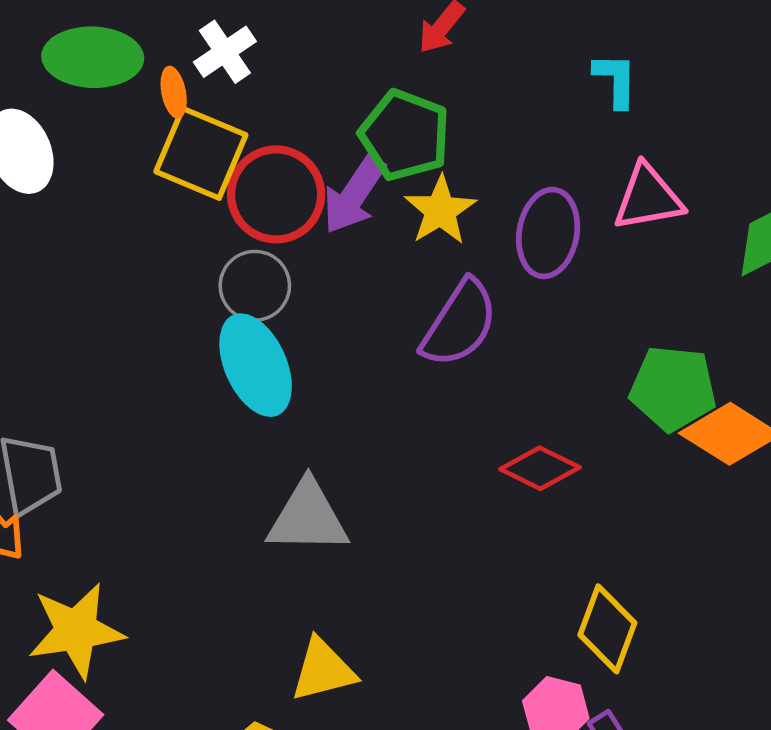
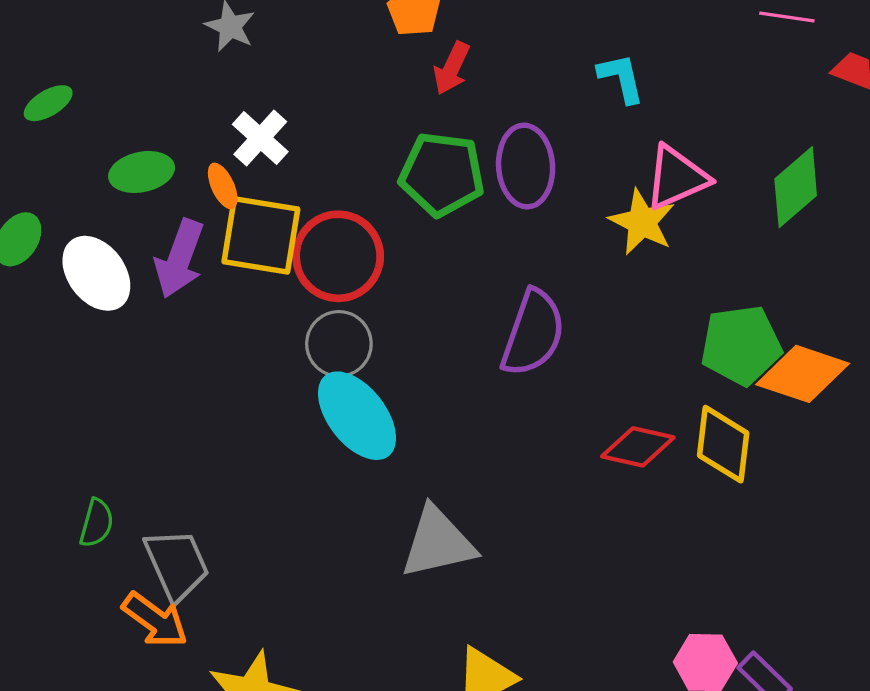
green ellipse: (93, 57) -> (142, 172), size x0.7
purple arrow: (354, 195) -> (180, 259), moved
yellow star: (440, 210) -> (642, 222), moved
purple ellipse: (548, 233) -> (526, 166), moved
yellow diamond: (607, 629) -> (723, 444), moved

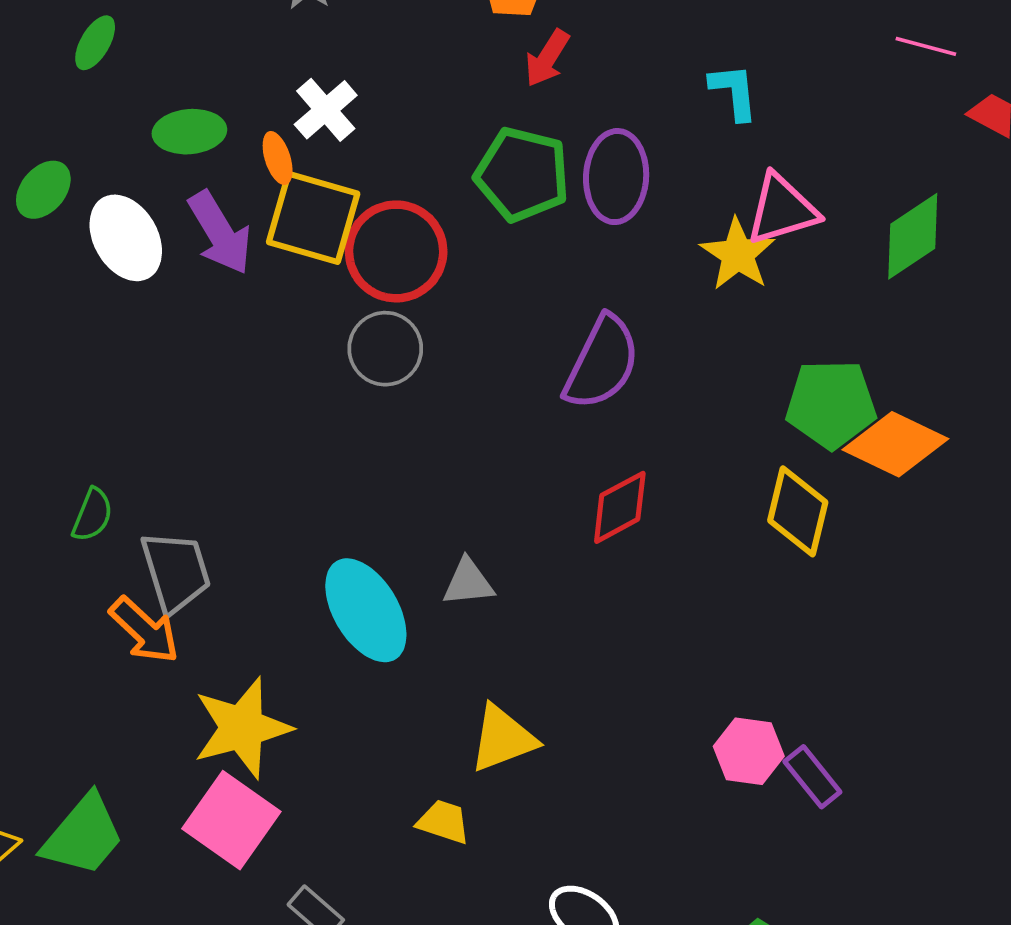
green ellipse: (48, 103) -> (95, 43), turned -36
purple arrow: (180, 259) -> (220, 233), turned -58
cyan ellipse: (357, 416) -> (366, 610), moved
red diamond: (638, 447) -> (620, 507), moved, turned -48
gray triangle: (438, 543) -> (468, 582), size x0.6

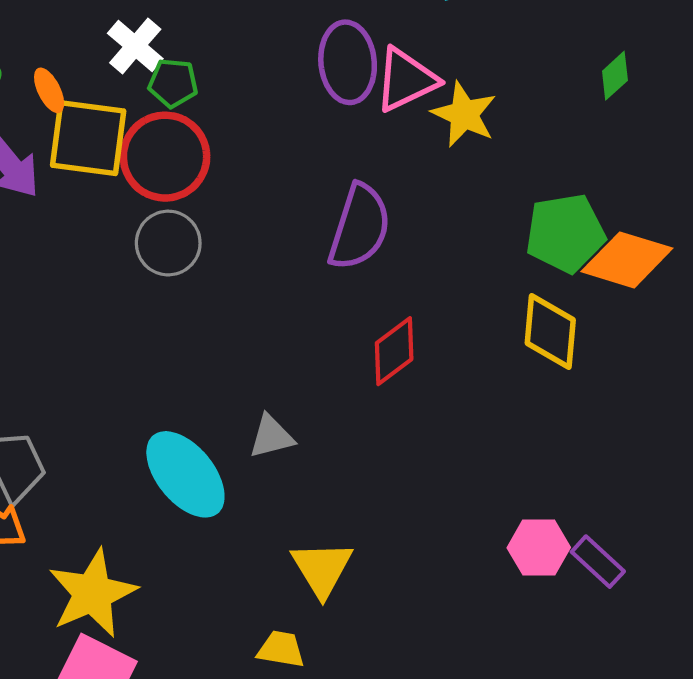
white cross: (326, 110) -> (135, 46), moved
green pentagon: (522, 174) -> (173, 83), moved, size x0.6
pink triangle: (782, 209) -> (406, 80), moved
green diamond: (913, 236) -> (615, 76), size x0.6
yellow triangle: (503, 739) -> (322, 569), turned -32

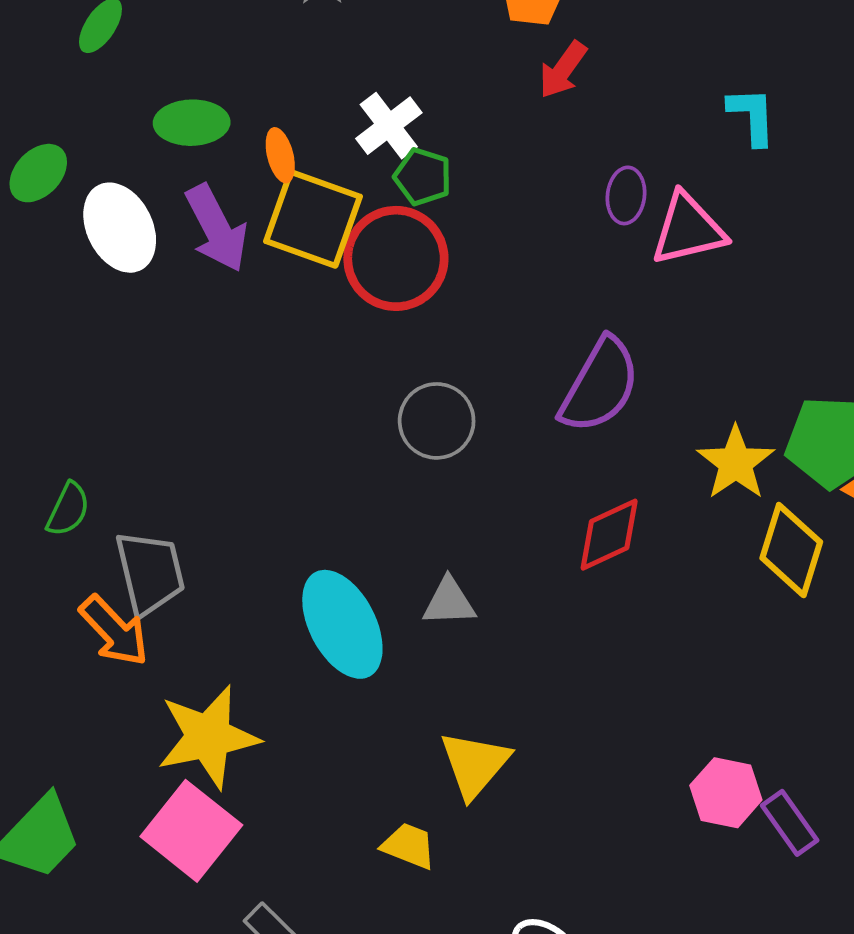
purple ellipse: (348, 62) -> (626, 195), size x0.6
yellow star: (464, 114) -> (736, 463), moved
gray circle: (168, 243) -> (437, 421), moved

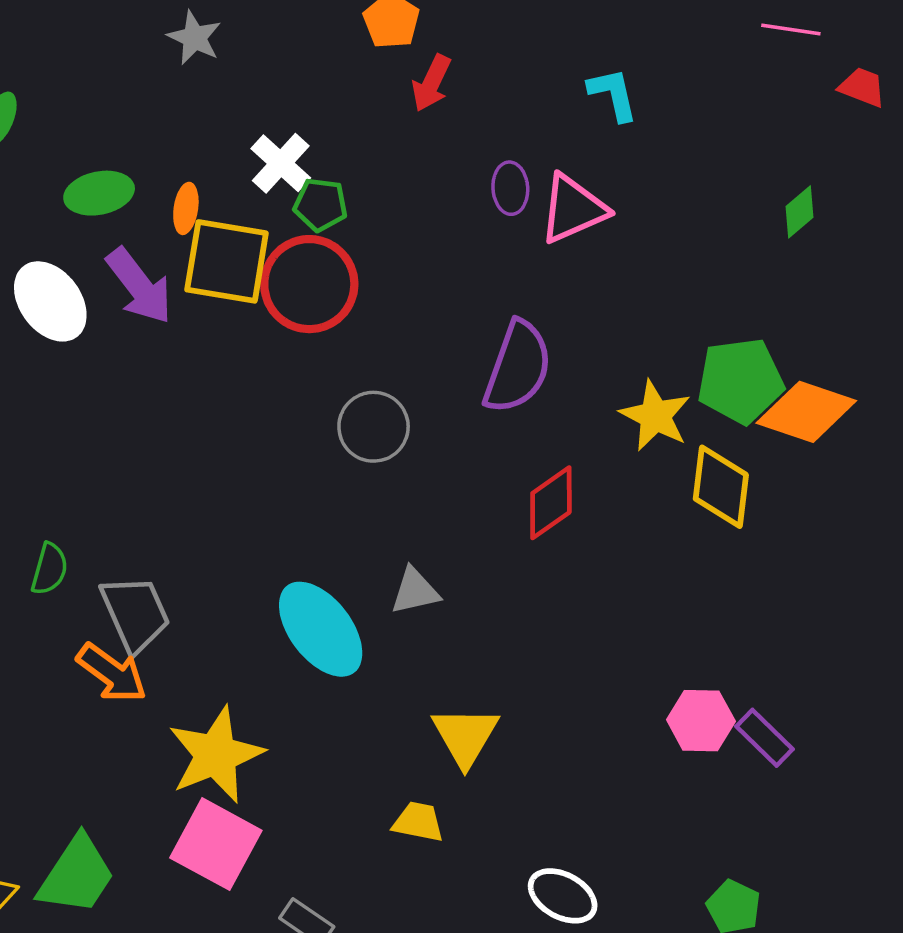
orange ellipse: (280, 155) -> (186, 208), turned 33

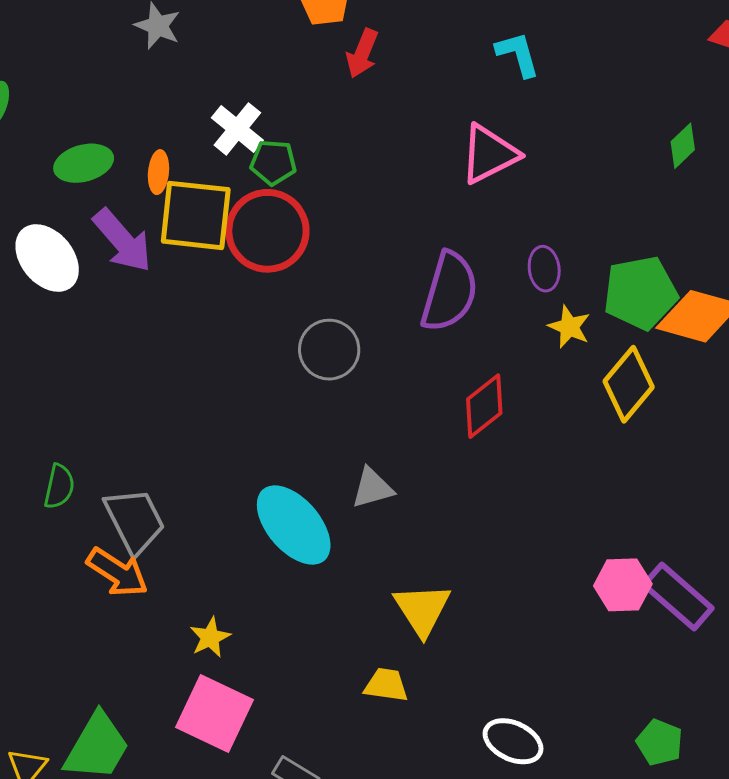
purple ellipse: (510, 188) -> (544, 269), moved
yellow star: (655, 416) -> (569, 327), size x0.7
yellow diamond: (721, 487) -> (629, 384), turned 36
purple rectangle: (764, 738) -> (678, 597), size x1.4
yellow star: (216, 755) -> (210, 637), size x0.5

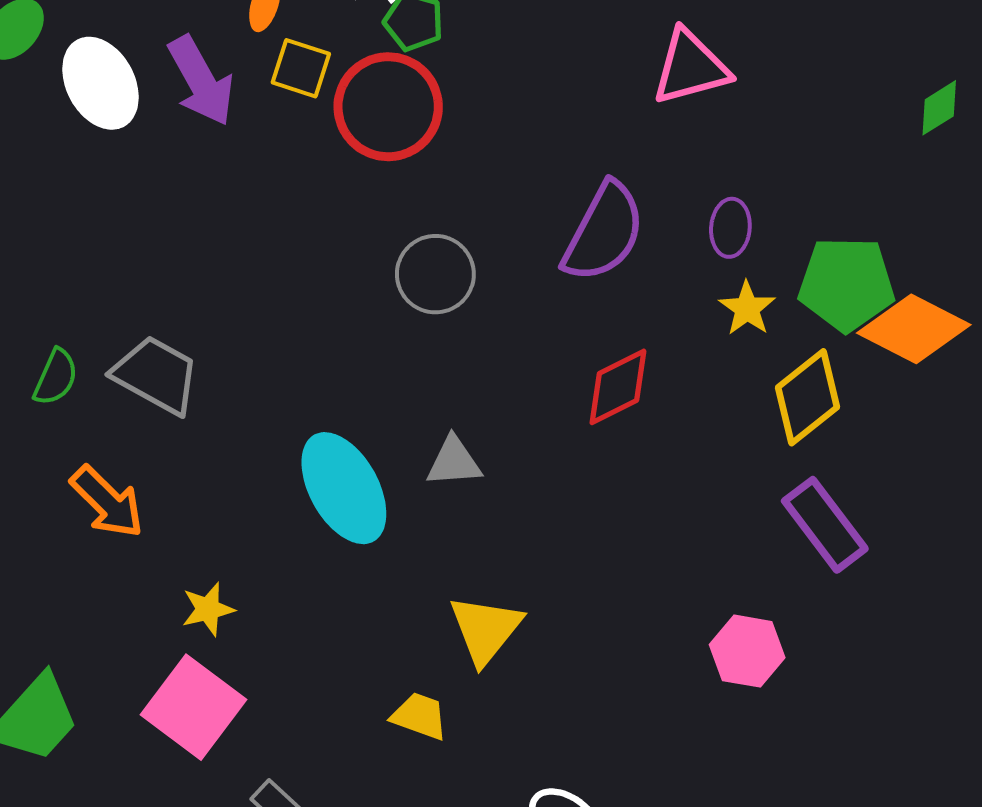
yellow square: (196, 215) -> (301, 68), size x0.6
gray trapezoid: (135, 521) -> (156, 375), moved, turned -46
purple rectangle: (678, 597) -> (825, 525), moved

